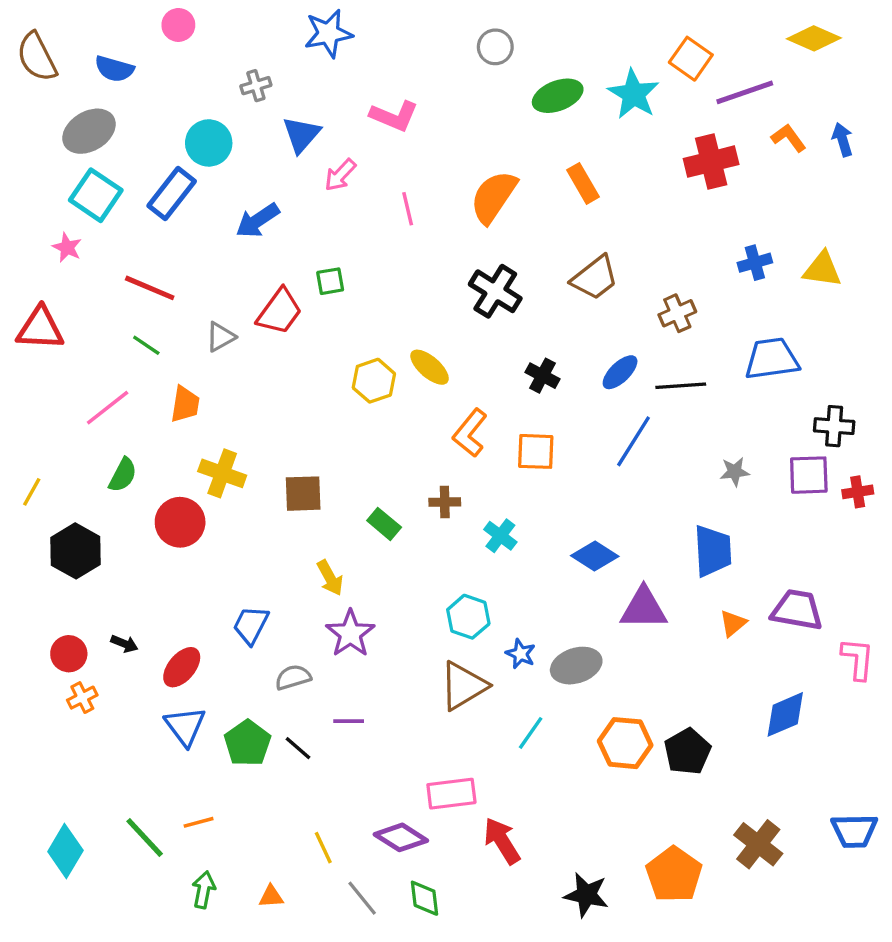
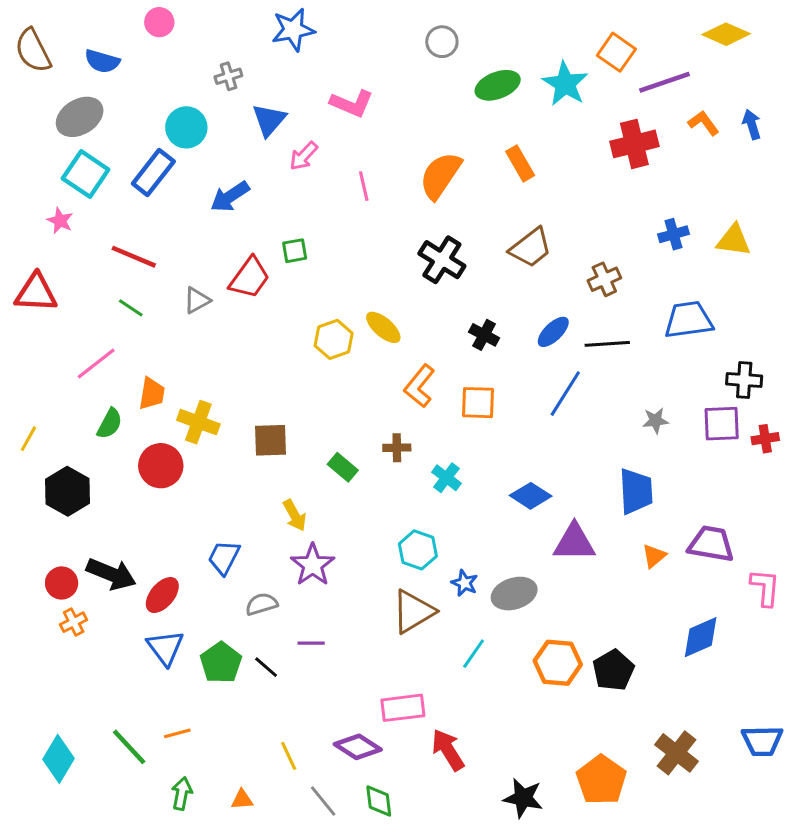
orange trapezoid: (185, 404) -> (152, 394), moved
black arrow: (124, 644) -> (111, 574), size x2.0

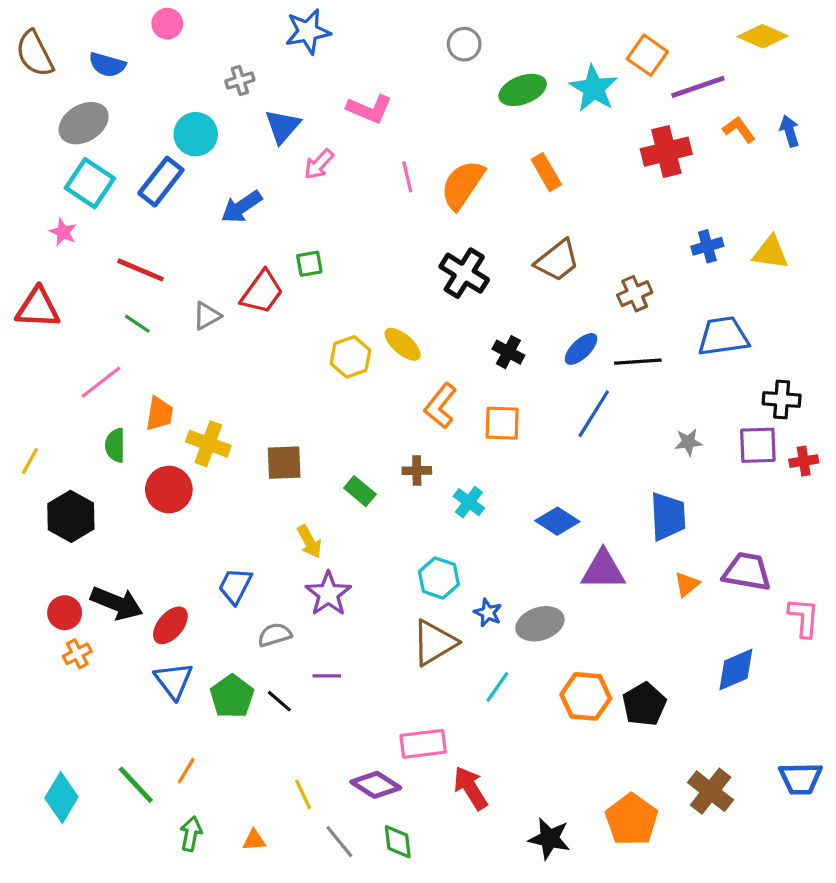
pink line: (364, 186) -> (407, 177), moved
green semicircle: (110, 424) -> (115, 445), turned 152
orange line: (177, 733) -> (186, 771), turned -44

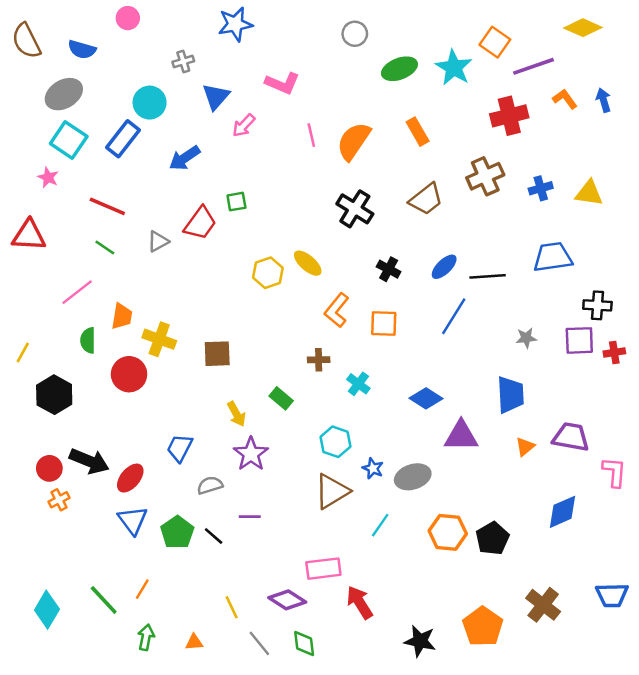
brown cross: (635, 294) -> (485, 176), moved, size x1.4
green rectangle: (360, 491) -> (281, 398), moved

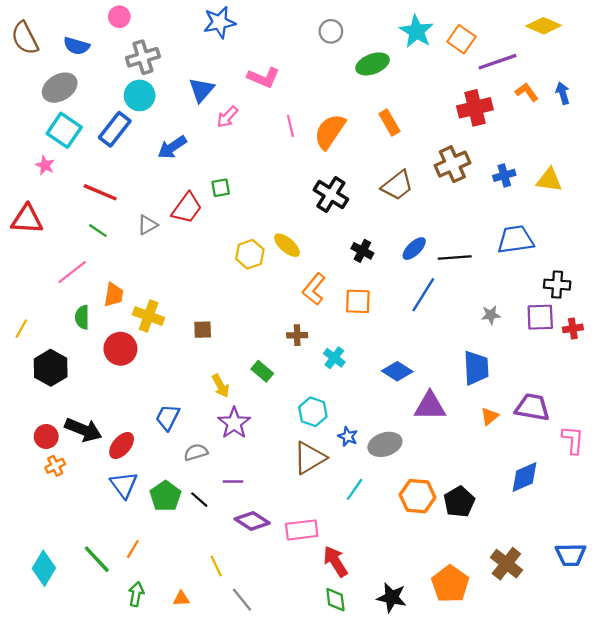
gray cross: (183, 62) -> (143, 57), moved, size x1.6
cyan star: (454, 68) -> (416, 31), moved
brown square: (217, 354) -> (203, 330), size x0.7
purple diamond: (287, 600) -> (252, 521), moved
green diamond: (304, 643) -> (335, 600), moved

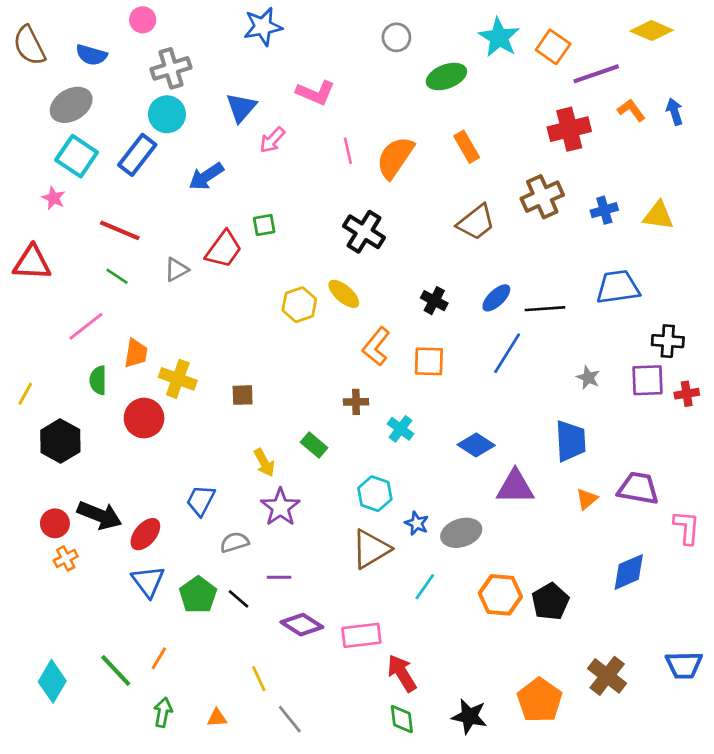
black cross: (331, 195) -> (364, 232), moved
gray star: (491, 315) -> (588, 378), turned 30

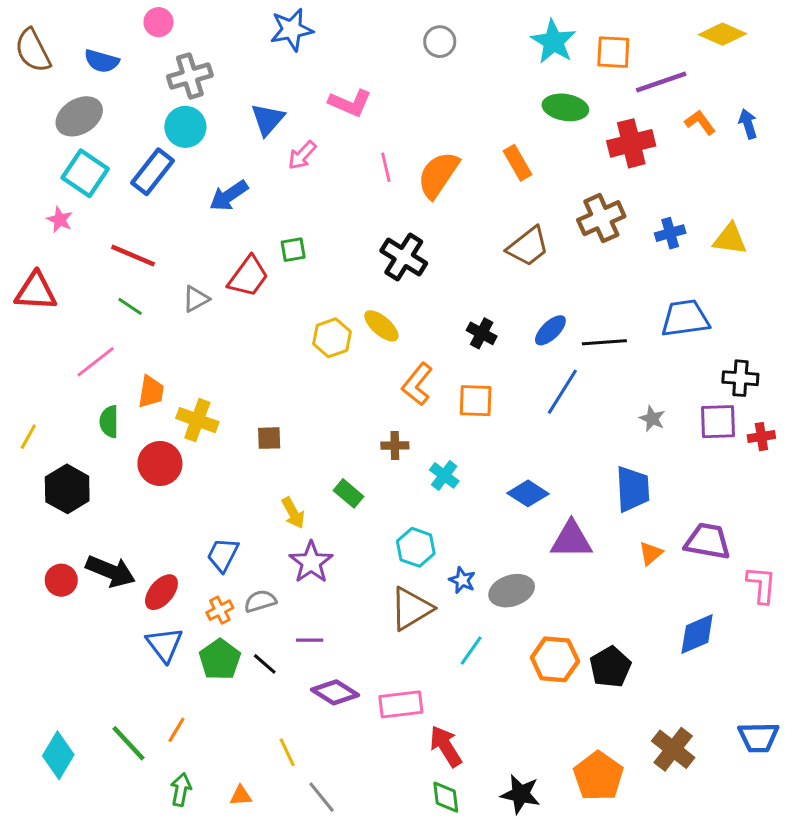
orange square: (553, 47) -> (613, 52), turned -32
green ellipse: (446, 77) -> (565, 107), moved, turned 30
orange cross: (66, 558) -> (220, 610), moved

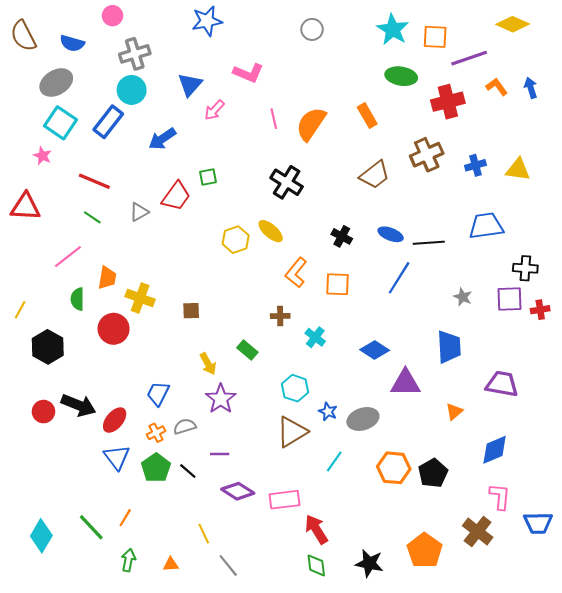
blue ellipse: (550, 330) -> (391, 234), turned 65
orange triangle: (651, 553) -> (454, 412), moved
pink L-shape: (761, 585) -> (500, 496), moved

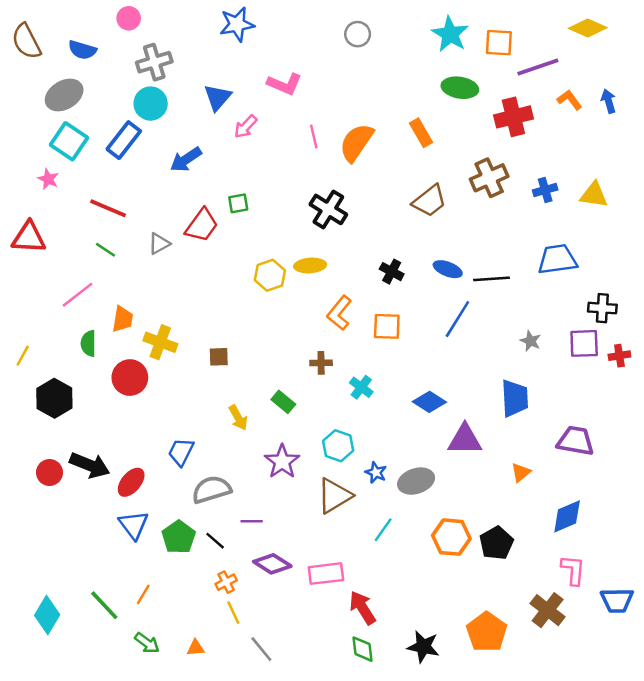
yellow ellipse: (271, 231) -> (310, 265), turned -45
purple star: (221, 399) -> (282, 462), moved
gray semicircle: (185, 426) -> (211, 490), size x1.5
orange cross: (156, 433) -> (226, 582), moved
green arrow: (128, 560) -> (147, 643), turned 115

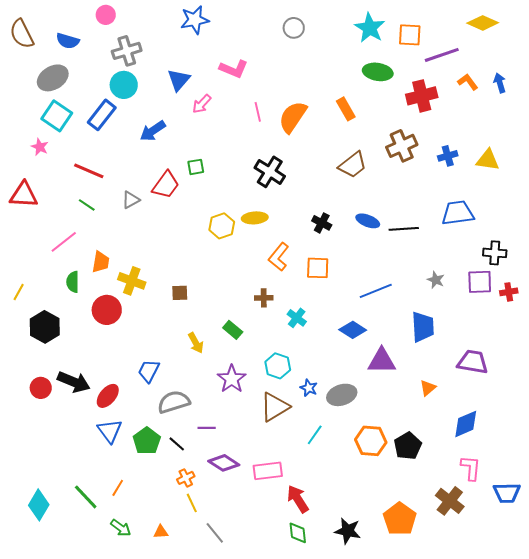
blue line: (457, 319) -> (376, 291), moved, turned 36

